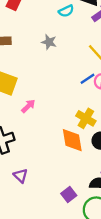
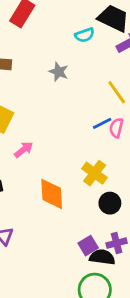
orange diamond: (72, 140) -> (52, 194), moved
purple square: (69, 195) -> (88, 246), moved

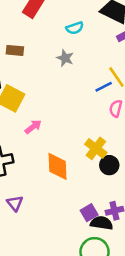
cyan semicircle: (85, 35) -> (75, 28), moved
blue line: (102, 123) -> (104, 87), moved
black circle: (110, 203) -> (109, 165), moved

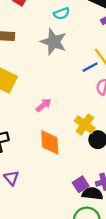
gray star: (65, 58) -> (54, 42), size x1.6
pink arrow: (33, 127) -> (44, 105), moved

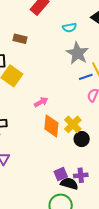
gray star: (54, 42) -> (77, 53), moved
orange diamond: (50, 142) -> (51, 126), moved

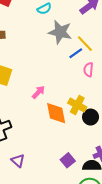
purple square: (61, 174) -> (68, 160), moved

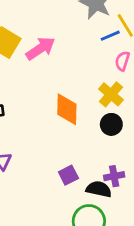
pink arrow: (38, 92) -> (40, 48), moved, size x1.5
yellow cross: (77, 105) -> (111, 94), moved

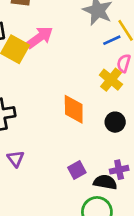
pink arrow: (40, 48) -> (39, 37), moved
yellow cross: (111, 94) -> (111, 80), moved

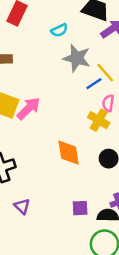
pink arrow: (39, 37) -> (29, 108), moved
purple square: (77, 170) -> (80, 208), turned 35

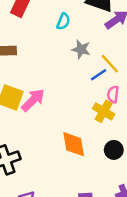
cyan semicircle: (59, 30) -> (63, 21), turned -42
gray star: (77, 58) -> (81, 49), size x0.7

